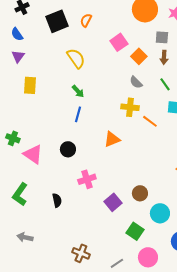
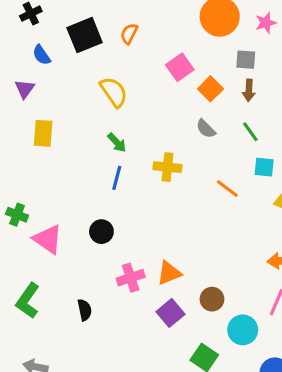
blue semicircle: (17, 34) -> (42, 55), moved
yellow cross: (130, 107) -> (167, 167), moved
orange triangle: (112, 139) -> (169, 273), moved

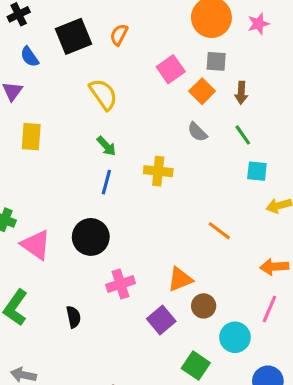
gray square: (246, 60) -> (216, 61), moved
orange line: (227, 189) -> (219, 231), moved
black circle: (101, 232) -> (91, 237), size x1.5
orange triangle: (169, 273) -> (180, 279), moved

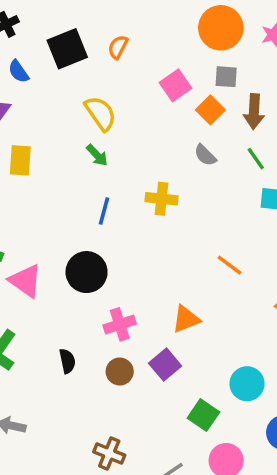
brown arrow: (241, 93) -> (254, 112), size x1.4
green arrow: (106, 146) -> (97, 155), moved
brown circle: (204, 306) -> (120, 372), moved

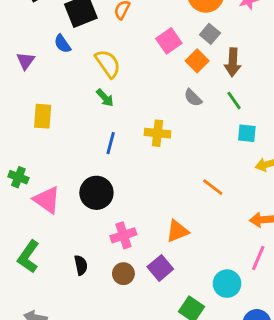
blue semicircle: (18, 71) -> (62, 44), moved
gray square: (226, 77) -> (210, 34), turned 36
yellow rectangle: (20, 160) -> (43, 116), moved

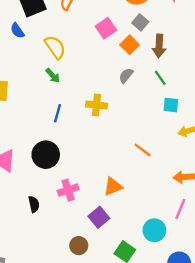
gray semicircle: (193, 98) -> (126, 76), turned 84
black semicircle: (81, 265) -> (34, 204), moved
brown circle: (123, 274) -> (79, 246), moved

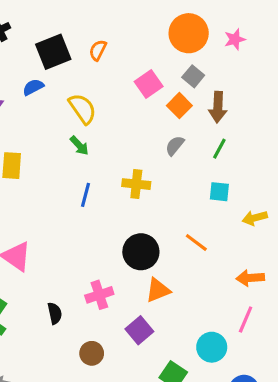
blue semicircle: (17, 31) -> (33, 87), turned 98
green line: (160, 78) -> (219, 149), turned 63
cyan square: (171, 105) -> (219, 192), moved
black circle: (46, 155) -> (141, 252), moved
brown circle: (79, 246) -> (92, 353), moved

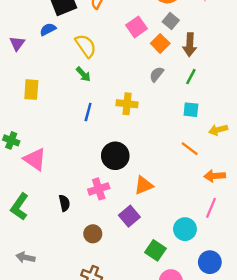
orange line: (196, 243) -> (190, 149), moved
black circle: (141, 252) -> (115, 156), moved

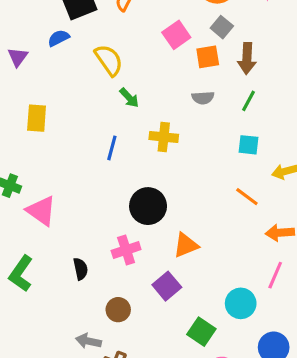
orange square: (160, 43) -> (208, 57), turned 36
green arrow: (83, 74) -> (129, 98), moved
gray semicircle: (157, 74) -> (203, 98), turned -133
gray arrow: (25, 257) -> (88, 341), moved

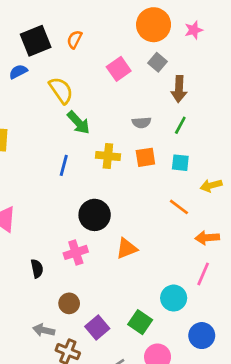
orange square: (208, 57) -> (145, 157), moved
green arrow: (129, 98) -> (78, 122), size x1.4
purple square: (167, 286) -> (97, 327), moved

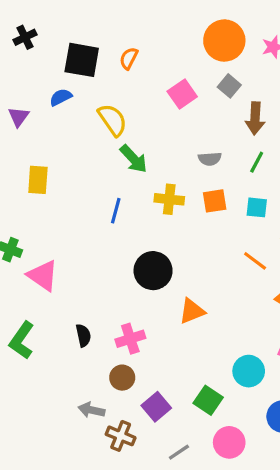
black square: (36, 41) -> (82, 60), turned 32
pink cross: (76, 252) -> (130, 339), moved

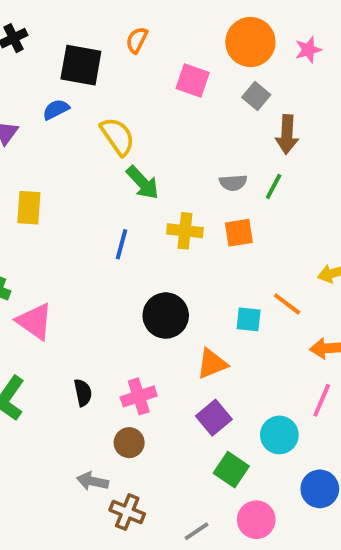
orange semicircle: (129, 58) -> (137, 40), moved
pink square: (182, 94) -> (193, 81), moved, turned -36
green line: (257, 162) -> (274, 186), moved
cyan square: (257, 207) -> (249, 319), moved
purple square: (156, 407) -> (214, 418), moved

